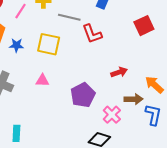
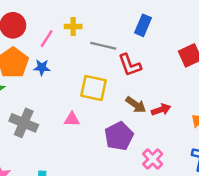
yellow square: (49, 44) -> (94, 88), moved
blue star: (16, 45) -> (42, 67), moved
brown arrow: (134, 99) -> (136, 105), moved, turned 36

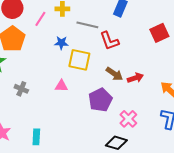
blue star: (42, 67) -> (61, 43), moved
gray cross: (24, 123) -> (21, 89), size x0.6

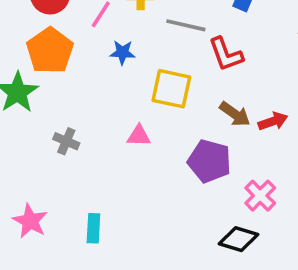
blue star: (61, 43) -> (122, 52), moved
purple pentagon: (100, 100) -> (209, 161), turned -30

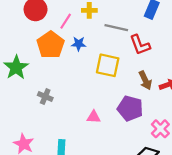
orange pentagon: (50, 51) -> (51, 45), moved
brown arrow: (235, 114) -> (145, 80), turned 30
pink triangle: (139, 136) -> (94, 117), moved

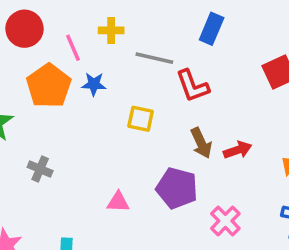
pink line: (66, 21) -> (73, 48), turned -56
yellow square: (108, 65) -> (141, 119), size x0.7

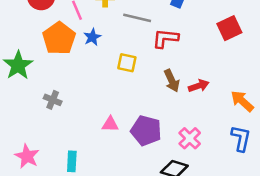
blue star: (94, 84) -> (92, 37), turned -30
red L-shape: (193, 86) -> (165, 38), turned 116
purple pentagon: (177, 188) -> (146, 131), moved

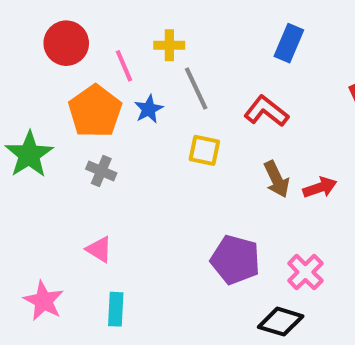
gray line: (137, 18) -> (196, 89), moved, turned 52
red L-shape: (165, 38) -> (266, 111), turned 32
gray cross: (53, 100) -> (101, 171), moved
pink triangle: (110, 124) -> (99, 249), moved, turned 30

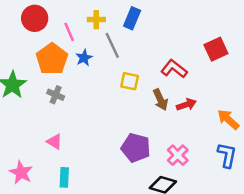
blue rectangle: (289, 43) -> (132, 18), moved
red L-shape: (266, 111) -> (174, 69), moved
yellow square: (204, 150) -> (130, 81), moved

